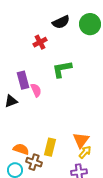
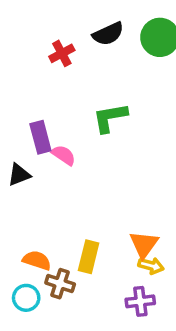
red cross: (40, 42) -> (62, 53), moved
pink semicircle: (36, 90) -> (64, 155), turned -32
yellow arrow: (85, 152) -> (151, 266), turned 64

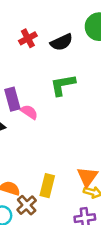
black semicircle: (108, 34) -> (62, 42), moved
brown cross: (60, 284) -> (27, 205), turned 30

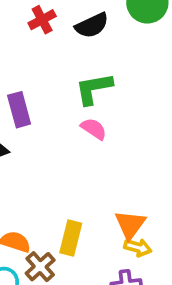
pink semicircle: (29, 112) -> (94, 129), moved

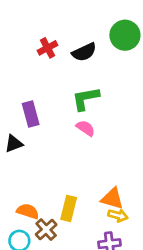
orange triangle: (130, 225) -> (112, 199), turned -50

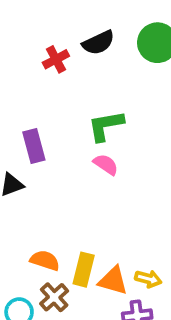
black semicircle: (84, 52) -> (98, 43), moved
orange triangle: (112, 199) -> (113, 281), moved
orange semicircle: (28, 211) -> (45, 260), moved

